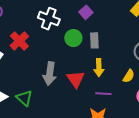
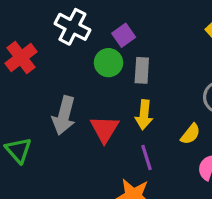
purple square: (86, 12) -> (124, 35), moved
purple line: (103, 94) -> (146, 158), turned 63

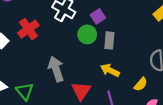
gray arrow: (64, 115) -> (56, 69), turned 145
yellow arrow: (144, 115) -> (110, 70), turned 108
red triangle: (105, 129) -> (81, 91), moved

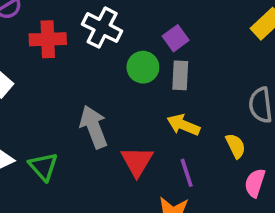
purple square: (98, 16) -> (176, 38), moved
red cross: (28, 29) -> (48, 39), moved, turned 36
yellow semicircle: (141, 84) -> (236, 146), turned -64

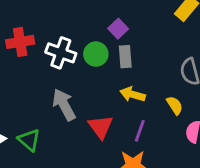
white cross: (102, 28) -> (61, 53), moved
purple line: (187, 173) -> (140, 131), turned 45

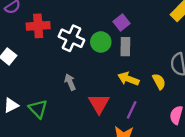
gray arrow: (64, 105) -> (70, 82), size x0.6
yellow semicircle: (175, 105) -> (159, 81), moved

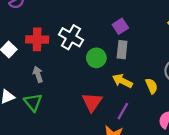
red cross: (38, 26) -> (37, 39), moved
green circle: (101, 42) -> (96, 58), moved
gray arrow: (70, 82) -> (38, 74), moved

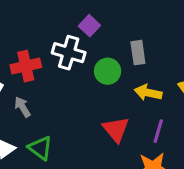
purple square: (120, 26) -> (89, 26), moved
gray arrow: (38, 74) -> (22, 107), moved

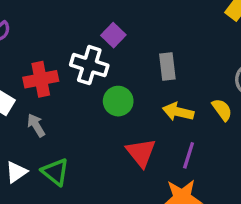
green circle: (108, 71) -> (118, 101), moved

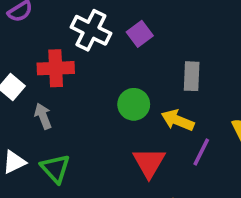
white cross: (89, 65) -> (91, 30), moved
yellow arrow: (178, 112) -> (178, 120), moved
purple line: (189, 155) -> (201, 152), moved

